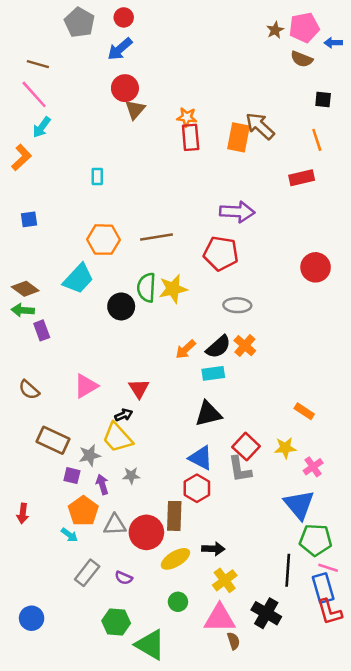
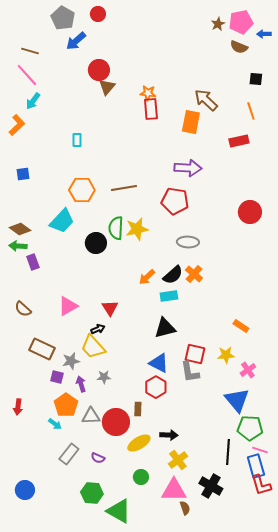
blue arrow: (120, 49) -> (76, 41), moved
orange rectangle: (239, 137) -> (191, 122), moved
red square: (246, 447) -> (195, 354), turned -30
brown rectangle: (174, 516) -> (138, 409), size x0.6

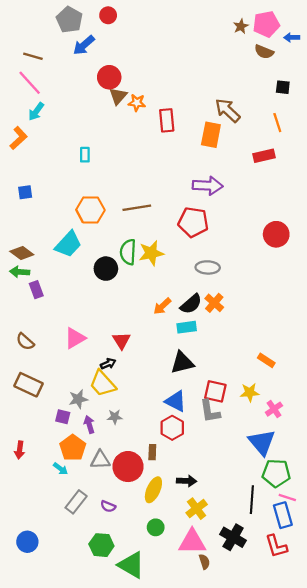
orange star: (148, 93) -> (137, 103), moved
brown rectangle: (42, 349) -> (28, 385), moved
yellow ellipse: (139, 443) -> (153, 490), turned -35
red L-shape: (261, 485) -> (276, 546), moved

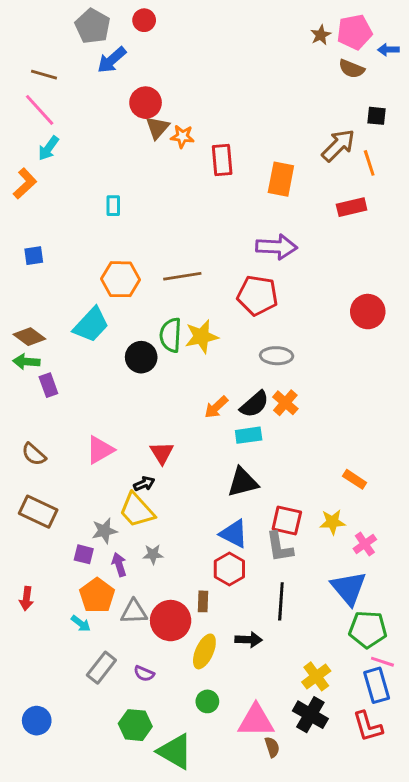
brown arrow: (228, 110) -> (338, 145), moved, turned 92
black line: (252, 500) -> (281, 601), moved
yellow cross: (197, 509) -> (316, 676), moved

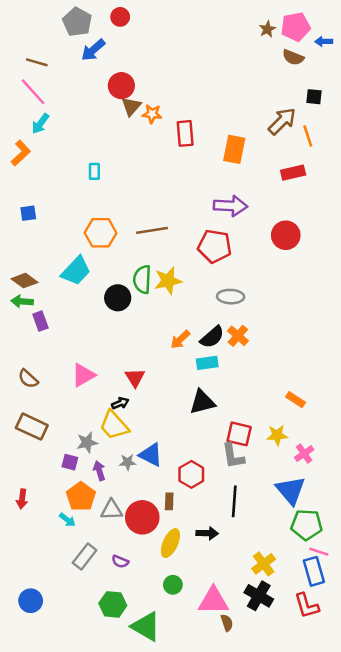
red circle: (368, 312) -> (286, 235), moved
blue triangle: (234, 534) -> (151, 455), moved

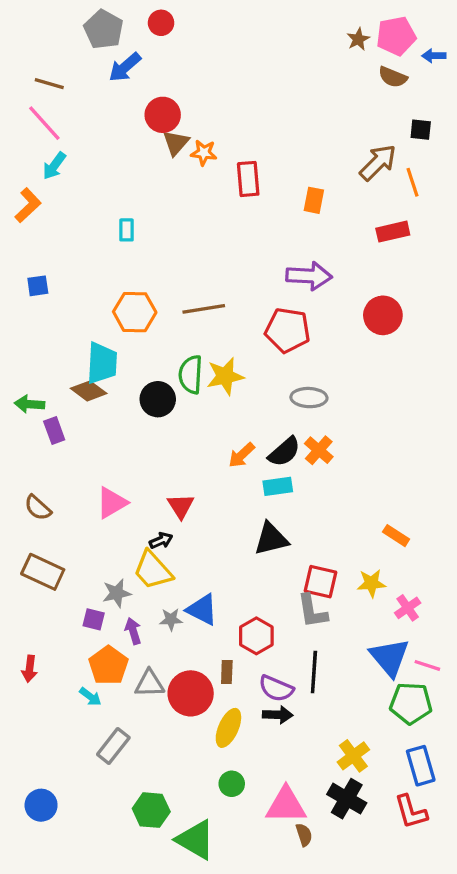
orange rectangle: (234, 149) -> (314, 200), size x0.7
cyan trapezoid: (76, 271) -> (102, 363), turned -40
brown diamond: (24, 281) -> (89, 391), moved
pink line: (319, 552) -> (427, 665), moved
purple semicircle: (120, 561) -> (276, 688), moved, size x1.5

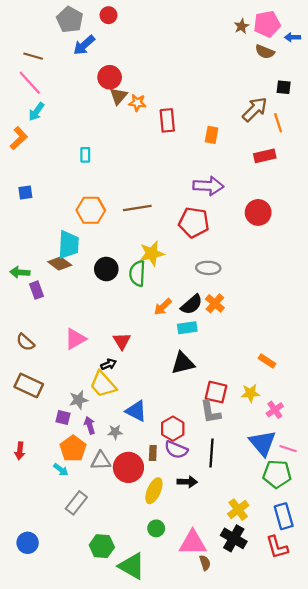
green semicircle: (191, 375) -> (137, 273), moved
gray star: (171, 619) -> (115, 432), moved
purple semicircle: (276, 688) -> (176, 450), moved

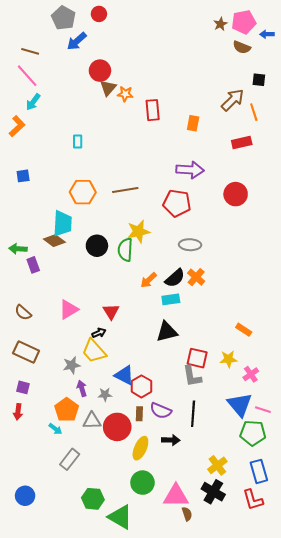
purple square: (63, 418) -> (23, 387), moved
red hexagon: (173, 429) -> (141, 386), moved
green circle: (156, 528) -> (142, 483), size x1.5

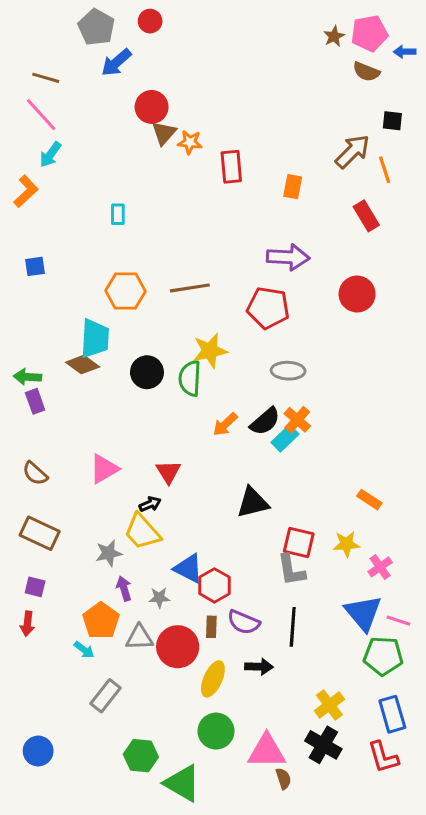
red rectangle: (242, 142) -> (366, 216), turned 72
purple rectangle: (33, 265) -> (35, 401), moved
cyan rectangle: (171, 299) -> (285, 438), moved, turned -36

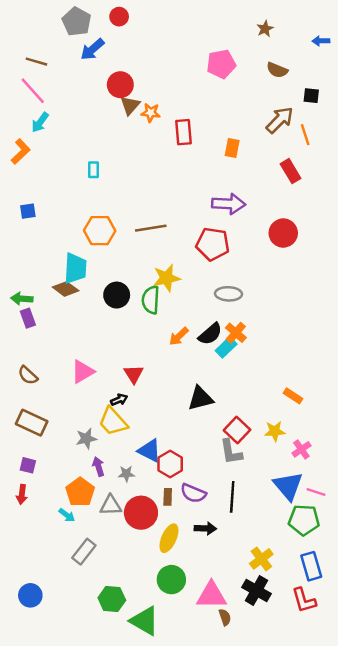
pink pentagon: (369, 33) -> (221, 64), moved
brown semicircle: (366, 72) -> (277, 70), moved
red square: (299, 542) -> (237, 430), turned 30

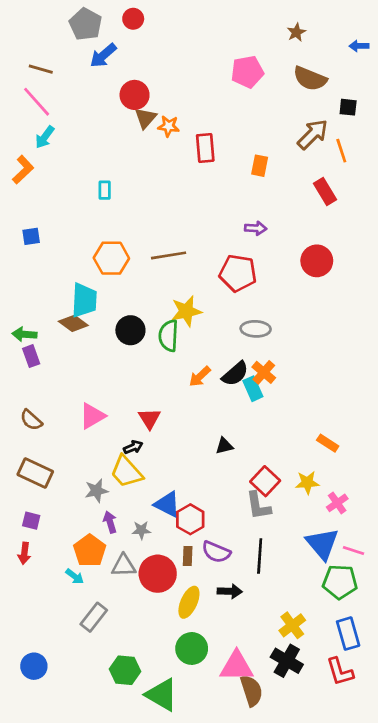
brown semicircle: (277, 70) -> (310, 79), size x1.4
purple arrow: (229, 204) -> (256, 228), size x0.6
cyan rectangle: (226, 347) -> (253, 389), turned -70
black triangle: (201, 398) -> (224, 446), size x0.6
brown semicircle: (225, 617) -> (251, 691), size x1.6

